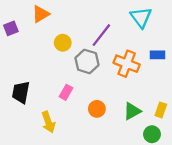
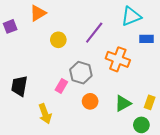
cyan triangle: (141, 17) -> (131, 16), turned 45
blue rectangle: (157, 55) -> (147, 39), moved
gray hexagon: (87, 61) -> (81, 73), moved

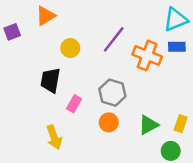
cyan triangle: (131, 16) -> (176, 20), moved
orange cross: (118, 59) -> (147, 55), moved
gray hexagon: (81, 73) -> (112, 93), moved
black trapezoid: (19, 86) -> (50, 80), moved

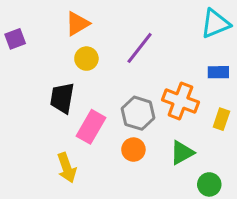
orange triangle: (46, 16) -> (77, 24), moved
blue rectangle: (177, 47) -> (218, 72), moved
orange cross: (147, 55) -> (180, 101), moved
pink rectangle: (74, 104) -> (91, 127), size x1.5
yellow rectangle: (181, 124) -> (221, 119), moved

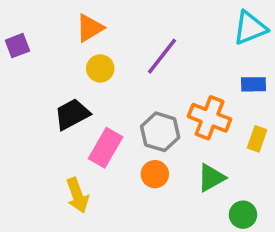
black trapezoid: (62, 98) -> (72, 114), turned 52

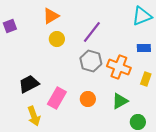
black trapezoid: (72, 114) -> (29, 84), moved
gray hexagon: (160, 132) -> (91, 61), moved
pink rectangle: (106, 148) -> (57, 98), moved
yellow arrow: (77, 195) -> (34, 116), moved

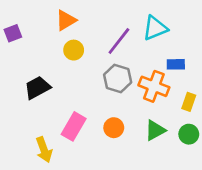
cyan triangle: (142, 16) -> (155, 28), moved
blue rectangle: (144, 48) -> (176, 64), moved
black trapezoid: (29, 84) -> (37, 88), moved
green circle: (138, 122) -> (189, 134), moved

